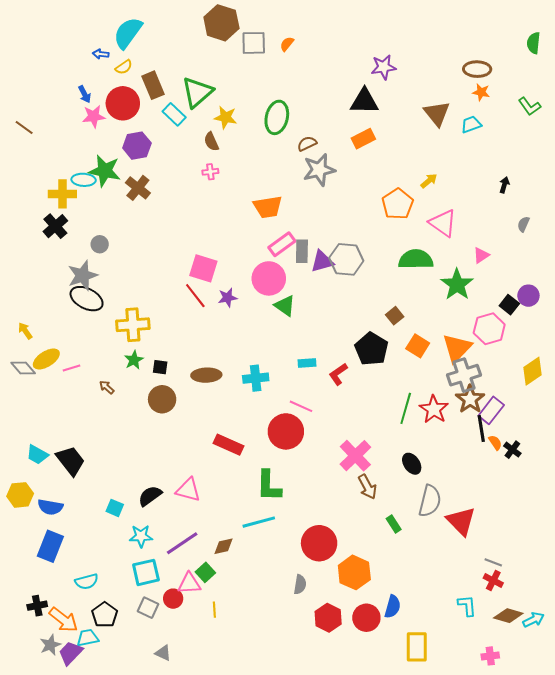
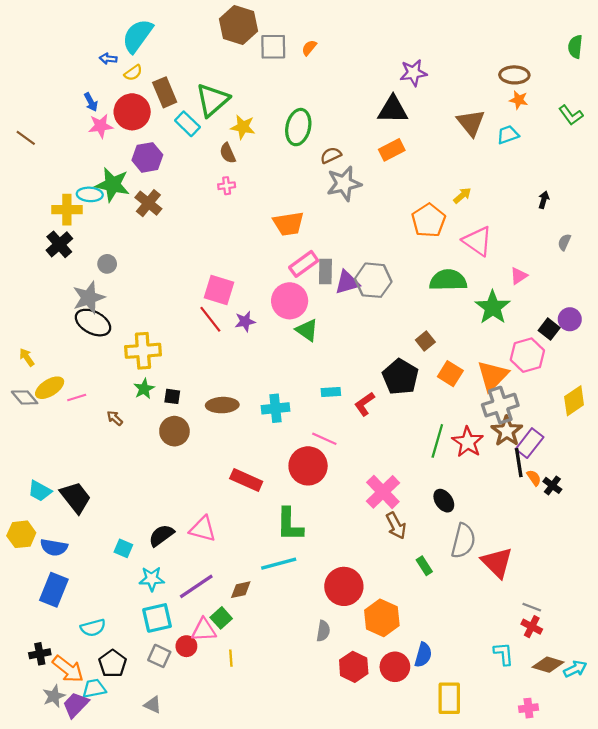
gray triangle: (163, 653) -> (153, 705), moved

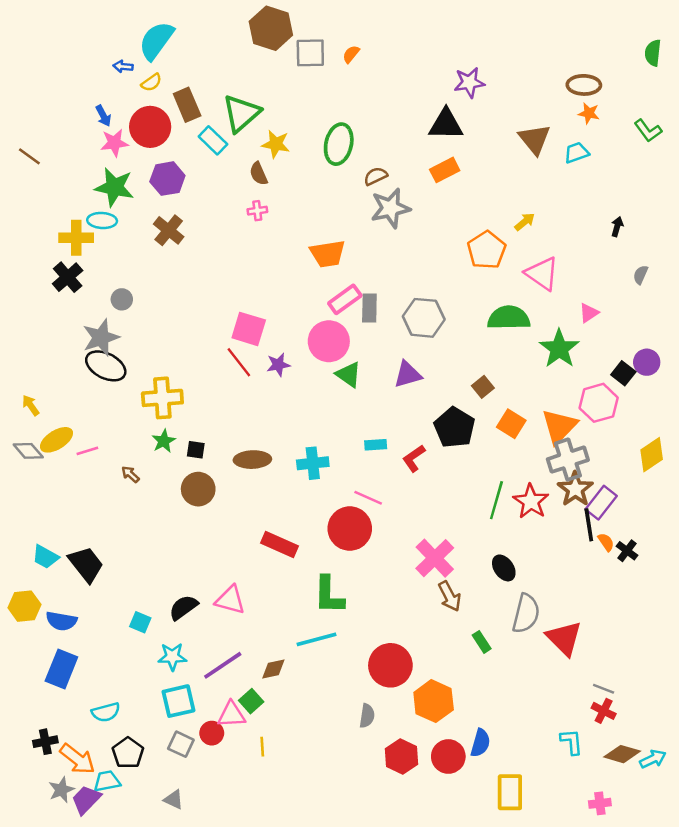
green star: (113, 185) -> (114, 187), moved
purple triangle: (347, 282) -> (408, 375), moved

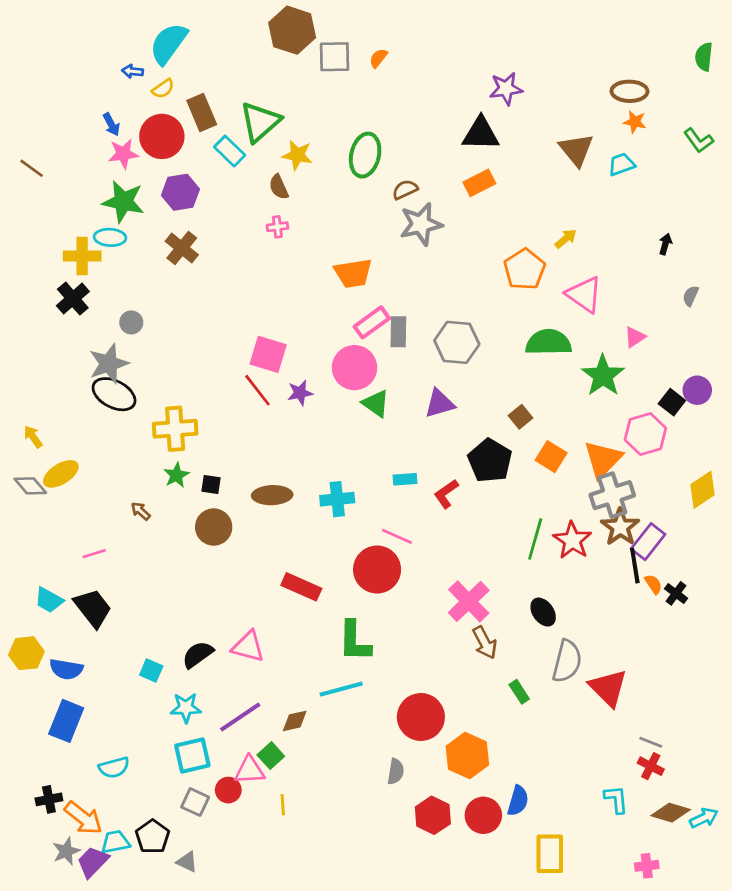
pink line: (87, 451) -> (94, 554), moved
black pentagon: (128, 753) -> (153, 837), moved

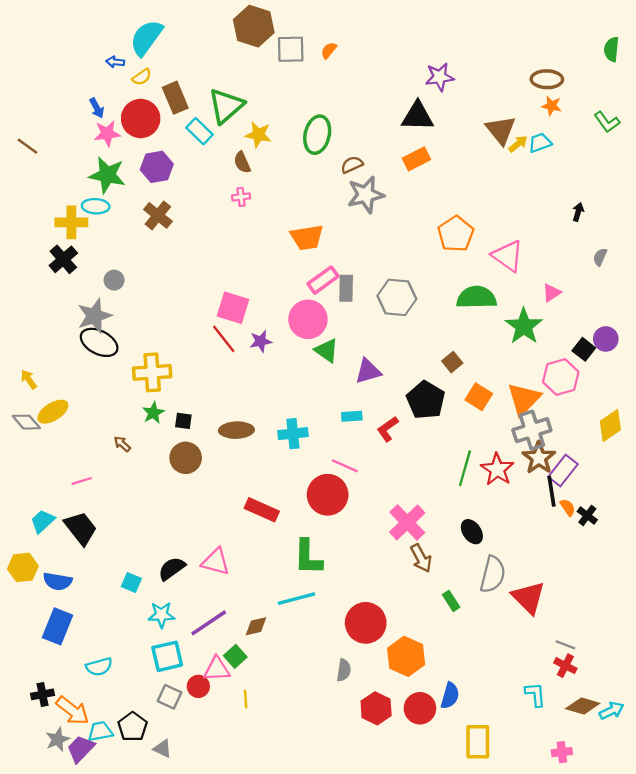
yellow arrow: (566, 239) -> (518, 144), moved
purple triangle: (439, 403) -> (368, 371), moved
cyan trapezoid: (49, 600) -> (43, 521), turned 108

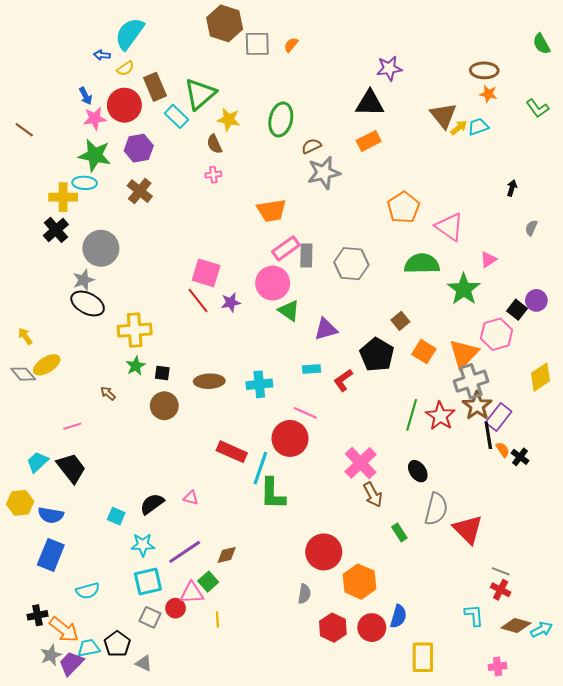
green semicircle: (612, 49) -> (541, 44), turned -35
gray circle: (114, 280) -> (101, 248), size x2.0
gray star: (94, 316) -> (84, 280), size x0.7
pink triangle: (216, 562) -> (191, 498), size x0.6
cyan line: (296, 599) -> (260, 468), moved, turned -56

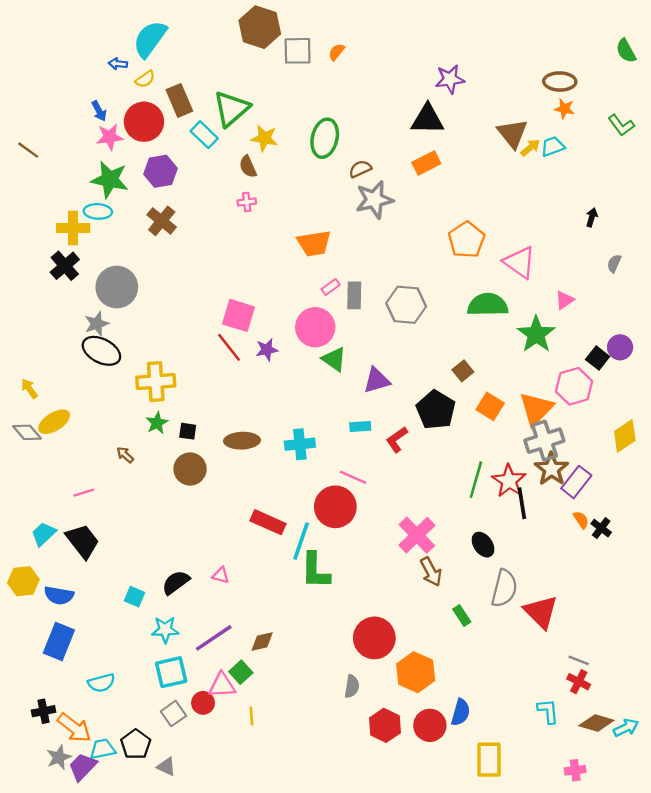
pink rectangle: (286, 248) -> (331, 287), size x0.6
black line: (488, 435) -> (522, 503), moved
gray square: (150, 617) -> (173, 714), turned 30

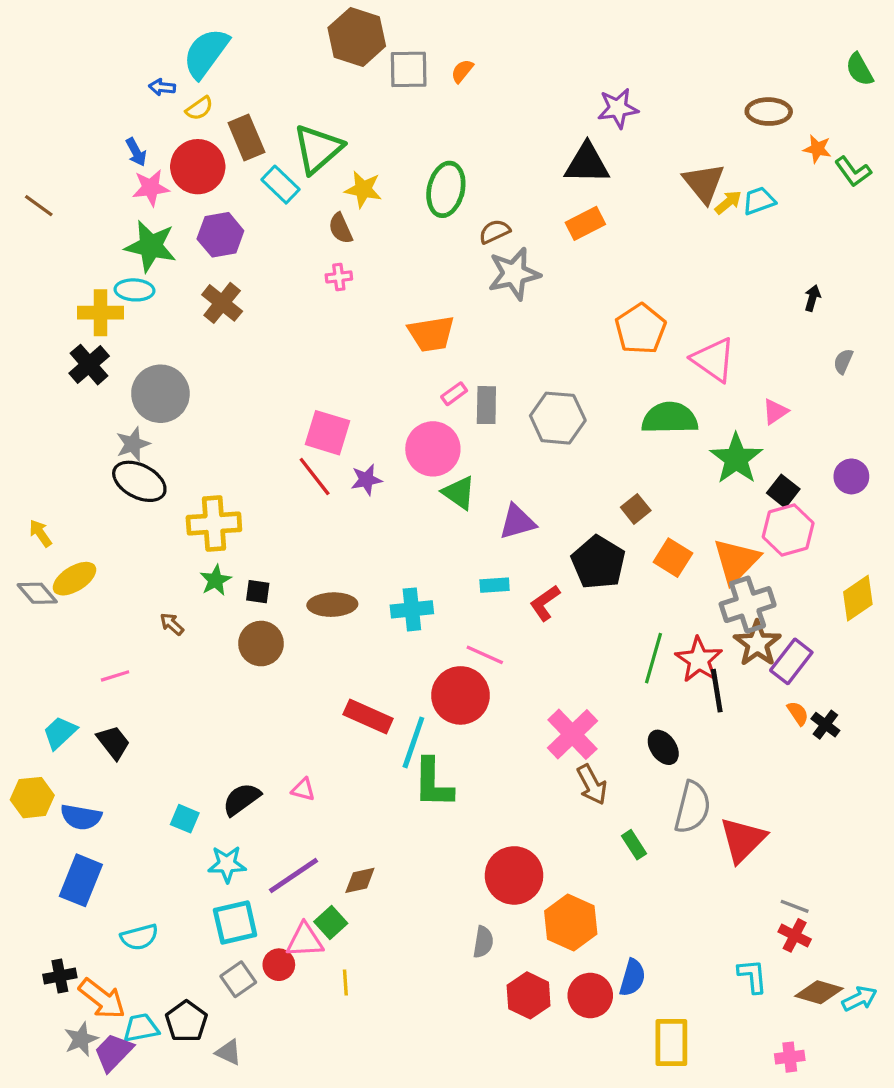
orange star: (565, 109) -> (817, 149), moved
black square: (598, 358) -> (783, 491), moved
black trapezoid: (83, 541) -> (113, 742), size x0.7
red triangle: (541, 612) -> (743, 840), turned 30

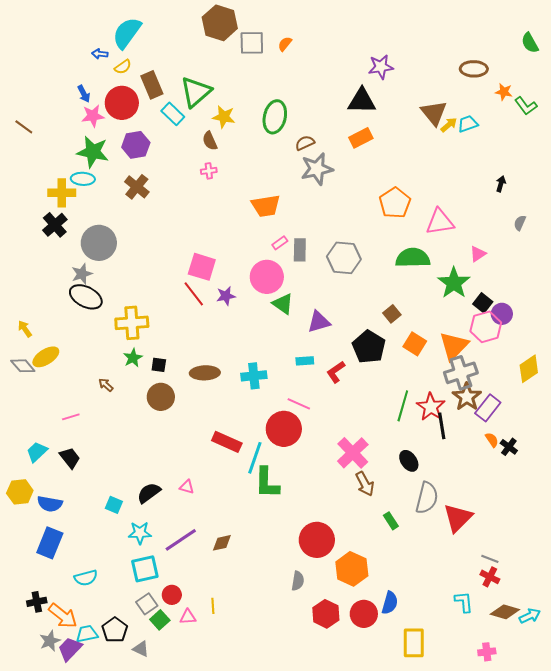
pink triangle: (714, 360) -> (440, 222), turned -44
purple circle: (851, 476) -> (502, 314), moved
green square: (331, 922) -> (160, 620), moved
pink triangle: (305, 940) -> (188, 617), moved, size x0.7

